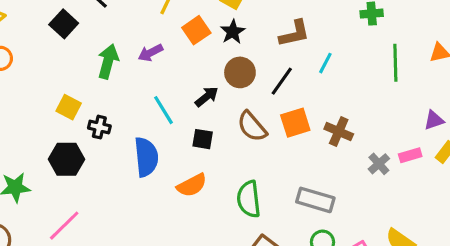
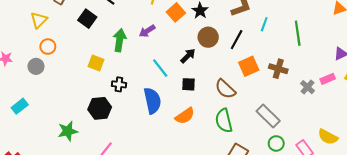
green line: (395, 63) -> (298, 33), moved
yellow square: (69, 107) -> (96, 63), moved
brown semicircle: (252, 126) -> (225, 89), moved
gray rectangle: (315, 200) -> (268, 116), turned 35

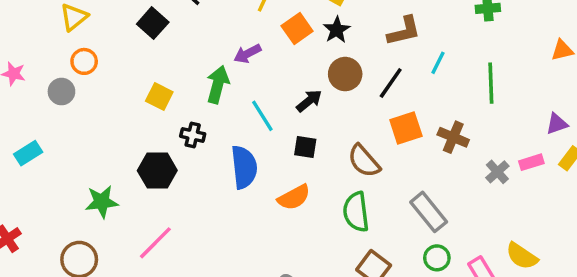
green arrow: (120, 40) -> (218, 85), moved

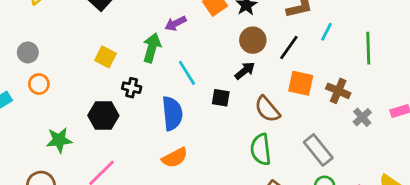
orange circle: (84, 61) -> (39, 84), moved
black arrow: (309, 101) -> (245, 71), moved
orange square: (406, 128) -> (301, 83), turned 30
gray cross: (497, 172) -> (362, 117), moved
orange semicircle: (294, 197) -> (175, 158), moved

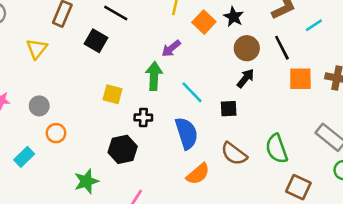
cyan line: (327, 32) -> (314, 25), turned 42
black line: (289, 48) -> (282, 48), turned -50
brown semicircle: (267, 109) -> (234, 154), moved

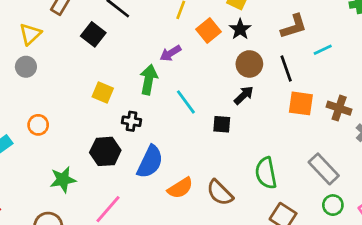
gray circle: (39, 106) -> (26, 67), moved
blue semicircle: (187, 133) -> (150, 162), moved, turned 36
brown semicircle: (234, 154) -> (220, 193), moved

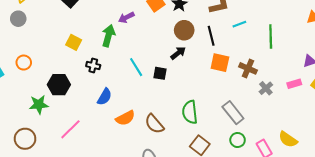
cyan line: (186, 102) -> (136, 67), moved
black hexagon: (105, 151) -> (59, 85), moved
blue semicircle: (150, 162) -> (105, 97), size x0.7

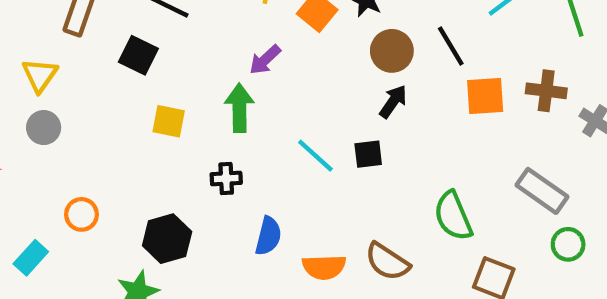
yellow square: (74, 42) -> (169, 121), moved
orange semicircle: (125, 118) -> (324, 267), turned 42

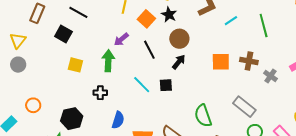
black line: (451, 46) -> (149, 50), moved

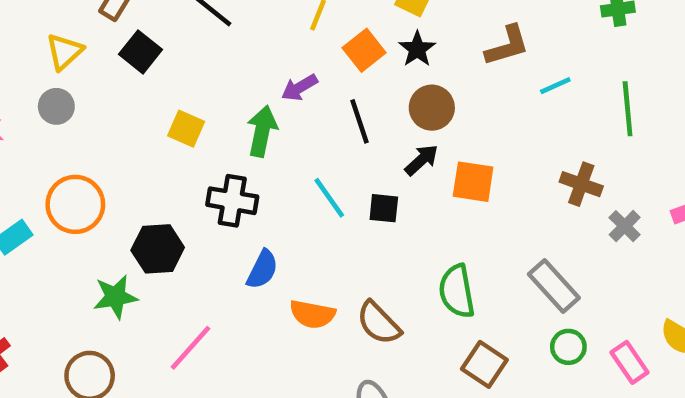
black square: (63, 34) -> (140, 52), moved
orange square: (221, 62) -> (473, 182), moved
black cross: (100, 93) -> (232, 201), size x1.5
orange circle: (33, 105) -> (75, 204), size x1.6

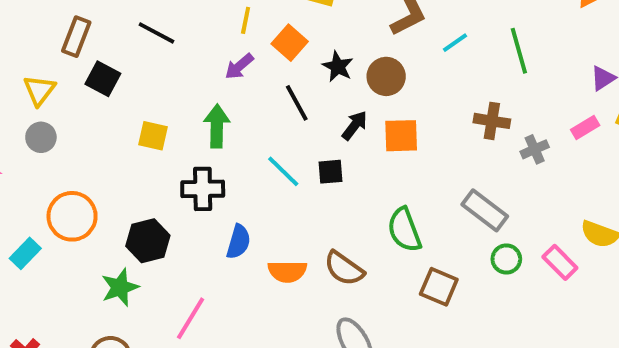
black star: (417, 49) -> (338, 66), moved
purple arrow: (299, 88) -> (239, 66), moved
brown circle: (432, 108) -> (386, 76), moved
gray cross: (625, 226) -> (535, 149), turned 32

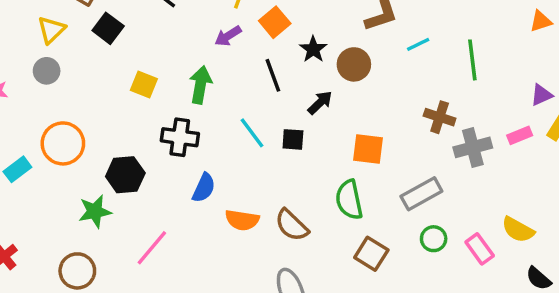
orange square: (401, 136) -> (368, 149), moved
gray cross: (535, 149) -> (473, 147), size x1.5
gray rectangle: (485, 210) -> (421, 194), turned -75

